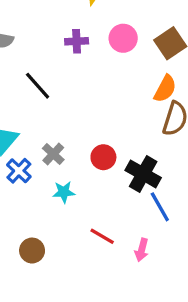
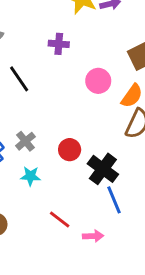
pink circle: (123, 38) -> (98, 81), moved
pink arrow: (142, 250) -> (93, 236), turned -114

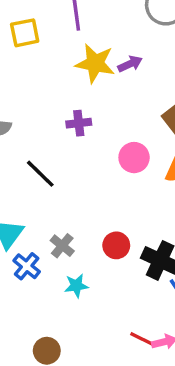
red line: (60, 220) -> (143, 339), moved

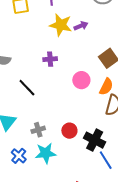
gray cross: (62, 246) -> (38, 130), turned 32
blue cross: (27, 266) -> (19, 156), moved
cyan star: (76, 286) -> (46, 153), size x1.5

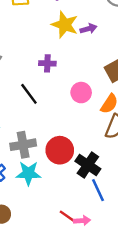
black line: (27, 88) -> (29, 94), moved
gray cross: (38, 130) -> (23, 145), size x1.5
red circle: (69, 131) -> (60, 150), size x1.5

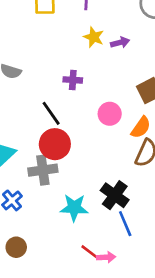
yellow star: (65, 25) -> (94, 37), size x0.7
red circle: (60, 150) -> (55, 144), moved
cyan star: (28, 173) -> (74, 208), moved

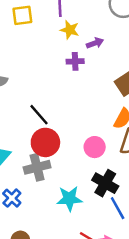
yellow star: (94, 37) -> (70, 30), moved
purple cross: (73, 80) -> (75, 61), moved
pink circle: (110, 114) -> (95, 147), moved

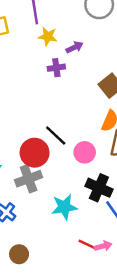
black line: (39, 115) -> (56, 136), moved

